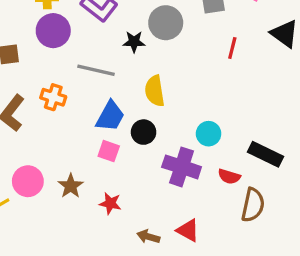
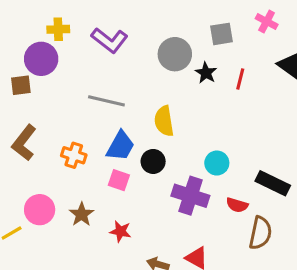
purple circle: (53, 31) -> (41, 59), moved
black star: (134, 42) -> (206, 73), moved, turned 30
orange cross: (53, 97) -> (74, 155), moved

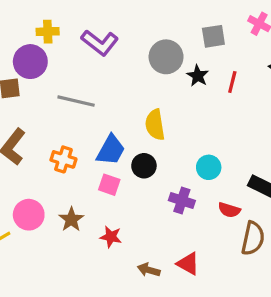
gray line: (106, 101) -> (76, 101), moved
purple cross: (190, 196) -> (182, 200), size x0.7

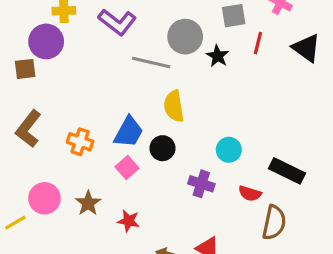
red line: (232, 82) -> (258, 43), moved
gray line: (76, 101) -> (151, 62), moved
pink square: (109, 185) -> (127, 168), turned 30

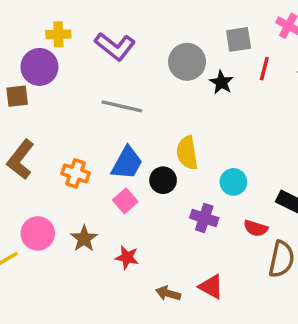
gray line: (151, 62) -> (122, 106), moved
yellow semicircle: (174, 106) -> (187, 153), moved

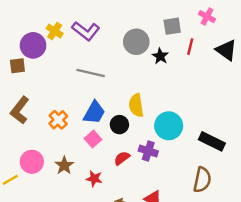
yellow cross: (58, 34) -> (55, 31), moved, turned 35
orange cross: (75, 173) -> (58, 120), turned 30
cyan circle: (233, 182) -> (169, 126), size x1.5
red semicircle: (256, 228) -> (122, 158), moved, turned 126

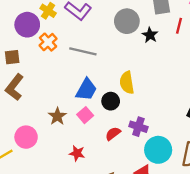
brown square: (17, 66) -> (12, 57), moved
orange cross: (58, 120) -> (48, 42), moved
cyan circle: (169, 126) -> (158, 150), moved
brown star: (64, 165) -> (57, 116), moved
red star: (94, 179) -> (77, 153), moved

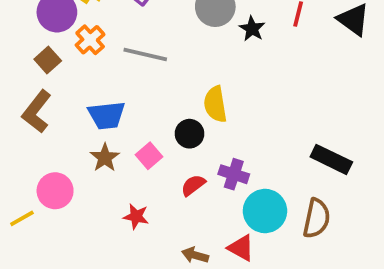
brown square: (12, 57) -> (48, 60), moved, turned -35
blue trapezoid: (86, 90) -> (107, 115), moved, turned 55

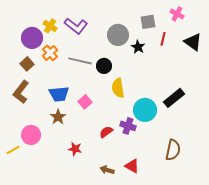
black circle: (189, 134) -> (104, 66), moved
pink square: (149, 156) -> (85, 102), moved
black rectangle: (331, 159) -> (174, 98), moved, turned -65
cyan circle: (265, 211) -> (145, 110), moved

